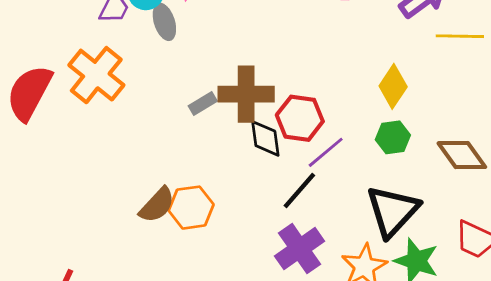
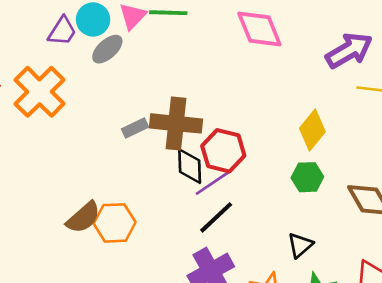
gray ellipse: (164, 22) -> (107, 49), turned 60
purple line: (326, 152) -> (212, 183), moved
black triangle: (392, 211) -> (300, 245), size x0.5

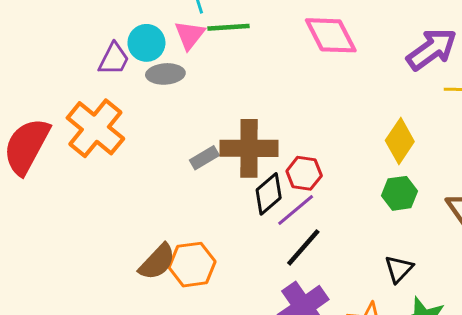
gray ellipse: (107, 49) -> (165, 74), turned 44
red hexagon: (223, 151) -> (304, 173), size x0.7
black diamond: (190, 166) -> (269, 194), turned 57

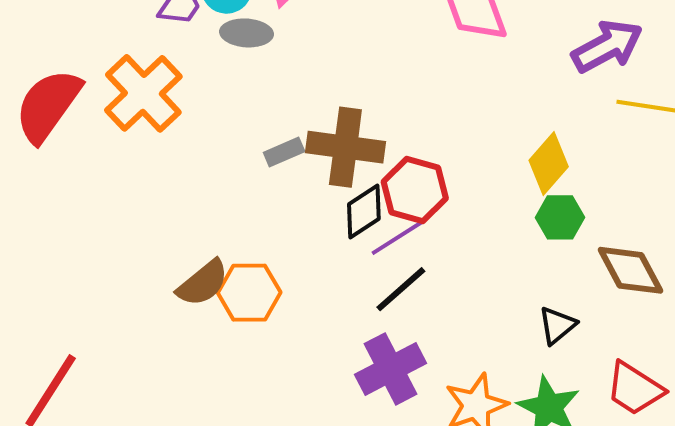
red hexagon: (304, 173) -> (415, 190), size x1.4
green hexagon: (399, 193) -> (560, 217), moved
black triangle: (399, 269) -> (557, 325), moved

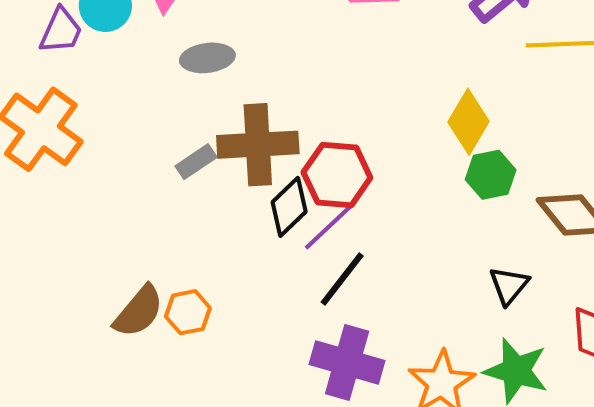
gray ellipse: (247, 33) -> (207, 58), moved
orange hexagon: (249, 293) -> (188, 312), size x0.7
purple cross: (391, 369) -> (347, 362), turned -36

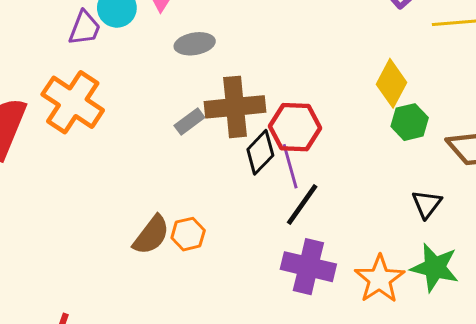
purple line: (328, 227) -> (290, 166), turned -60

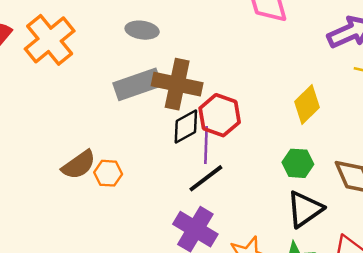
gray ellipse: (195, 44) -> (142, 30), moved
gray rectangle: (189, 122) -> (137, 84), size x1.8
green hexagon: (410, 122) -> (298, 163), moved
black triangle: (427, 204) -> (305, 209), size x1.5

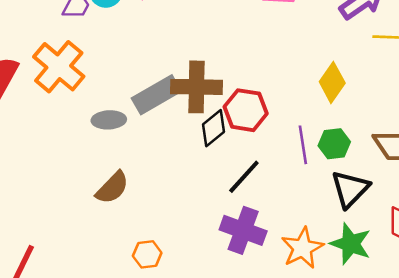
gray ellipse: (142, 30) -> (109, 120), moved
purple line: (206, 145) -> (303, 145), moved
orange hexagon: (108, 173) -> (147, 254), moved

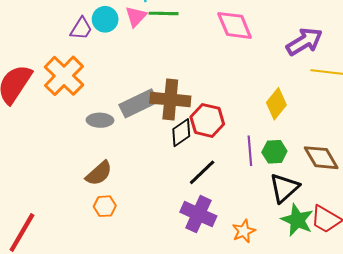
green star: (351, 244) -> (297, 220), moved
orange star: (302, 248) -> (244, 231), size x0.7
orange hexagon: (147, 254) -> (105, 206), moved

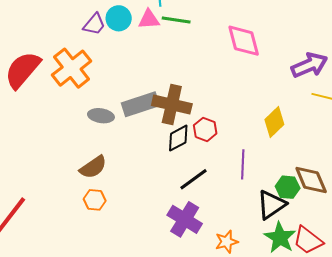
pink triangle: (136, 16) -> (149, 19), turned 35
red hexagon: (207, 120) -> (205, 129), size x0.7
green hexagon: (274, 152) -> (288, 187), moved

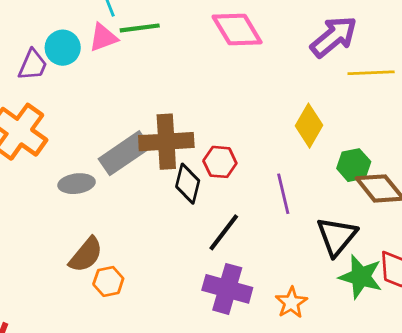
black diamond: (178, 138) -> (188, 184), turned -32
green hexagon: (288, 187) -> (354, 165), moved
orange hexagon: (95, 200) -> (108, 281), moved

